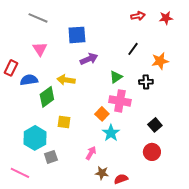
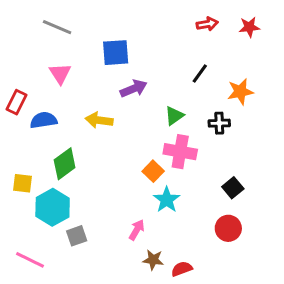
green diamond: (47, 97) -> (65, 164), moved
yellow square: (64, 122) -> (23, 183), moved

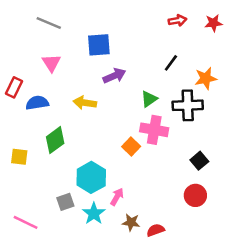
black cross: (219, 123) -> (188, 105), size x1.6
cyan star: (167, 200) -> (94, 213), moved
cyan hexagon: (53, 207) -> (91, 177), moved

